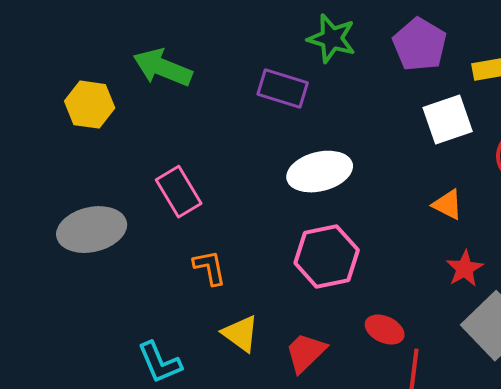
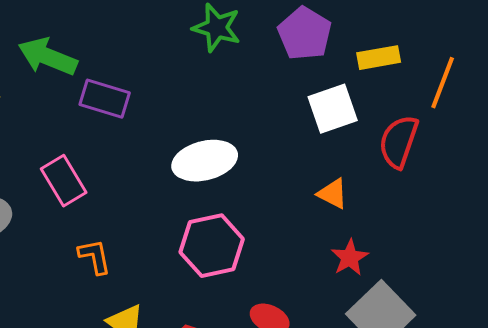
purple rectangle: (283, 89) -> (105, 99), moved

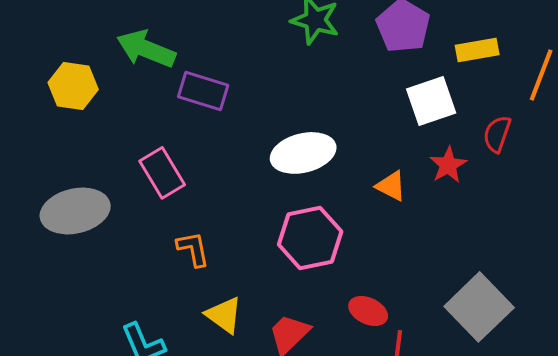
red semicircle: (399, 142) -> (497, 134), size x0.7
orange triangle: (333, 194) -> (391, 186), moved
red star: (350, 258) -> (448, 165), moved

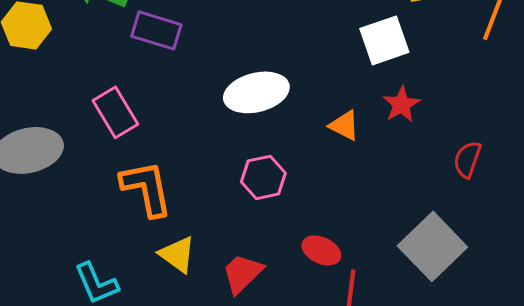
red semicircle: (497, 134) -> (467, 159), moved
pink hexagon: (310, 238) -> (263, 177), size x0.7
orange L-shape: (193, 249) -> (146, 188), size x1.6

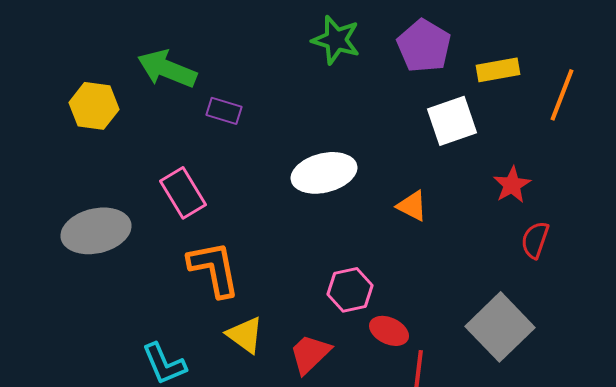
purple rectangle: (156, 30) -> (224, 111), size x0.7
red star: (401, 104) -> (512, 185), moved
pink hexagon: (263, 177) -> (350, 290), moved

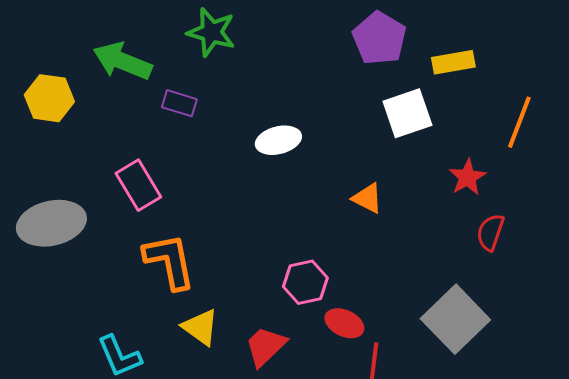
green star: (336, 40) -> (211, 32), moved
orange line: (562, 95) -> (519, 122), moved
white ellipse: (324, 173) -> (278, 140), moved, size x0.7

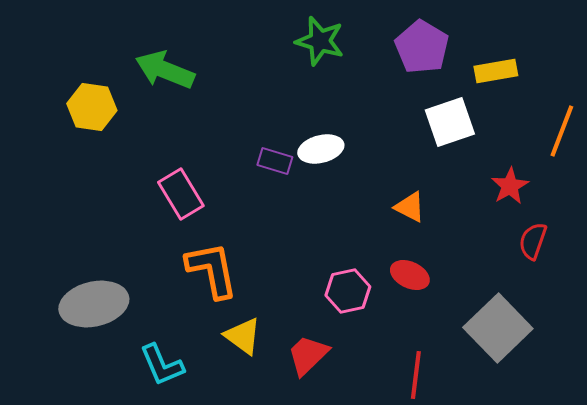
green star: (211, 32) -> (320, 41), moved
purple rectangle: (179, 103) -> (275, 161), moved
gray ellipse: (51, 223) -> (94, 304), moved
red ellipse: (344, 323) -> (410, 275), moved

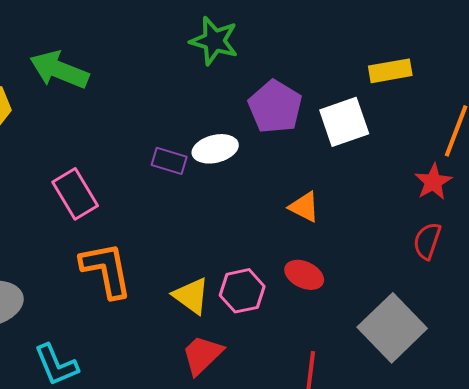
purple pentagon: (422, 47) -> (275, 107), moved
red star: (510, 186) -> (433, 182), moved
yellow triangle: (243, 336) -> (191, 296), moved

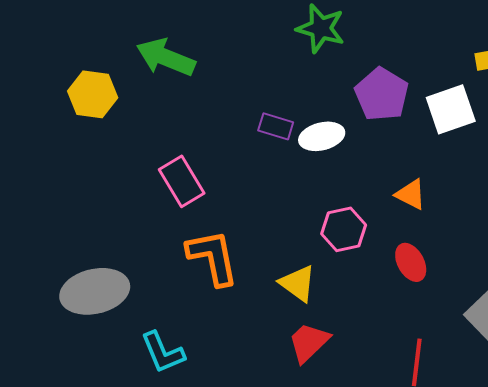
purple rectangle: (169, 161) -> (276, 126), moved
red ellipse: (304, 275) -> (411, 262), turned 36
pink hexagon: (242, 291) -> (344, 229), moved

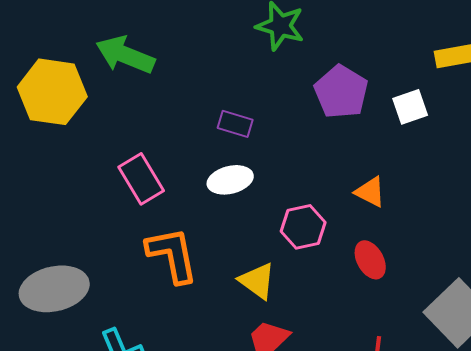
yellow hexagon: (93, 94) -> (52, 92), size x1.4
white square: (451, 109) -> (410, 107), size x0.7
white ellipse: (322, 136) -> (230, 180), moved

